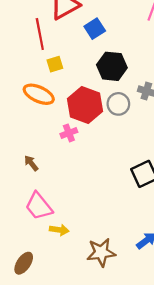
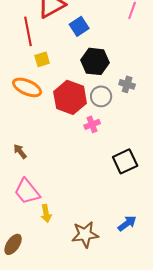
pink cross: (69, 133) -> (92, 124), moved
yellow arrow: (59, 230) -> (46, 213), turned 72

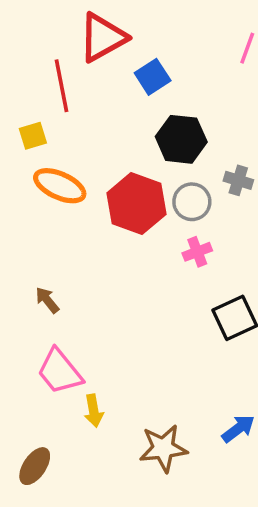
yellow square: (42, 59) -> (33, 136), moved
pink cross: (92, 124) -> (197, 252), moved

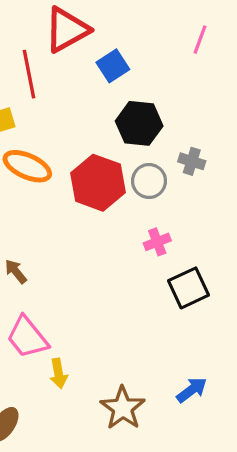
pink cross: (197, 252) -> (157, 242), moved
brown star: (163, 448) -> (123, 408), turned -30

